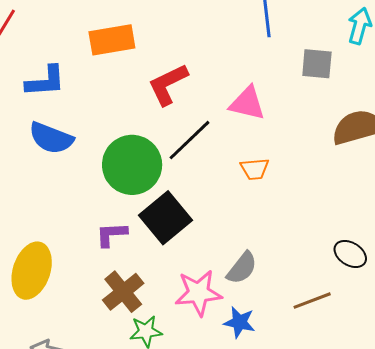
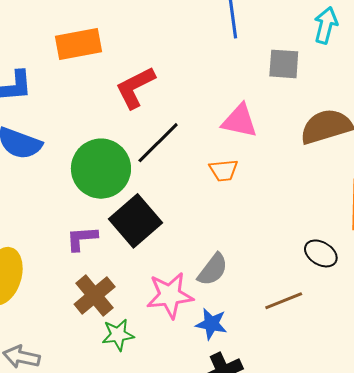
pink triangle: (247, 103) -> (239, 121), moved

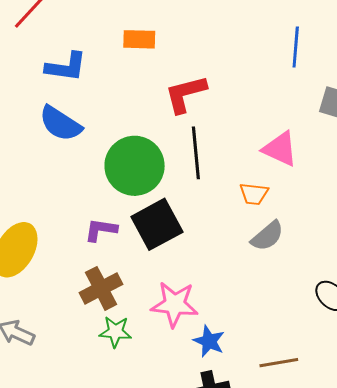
orange rectangle: (78, 44) -> (139, 39), size x0.7
black line: (158, 143) -> (196, 153), turned -63
gray semicircle: (213, 270) -> (267, 236), moved
brown line: (284, 301) -> (279, 363), moved

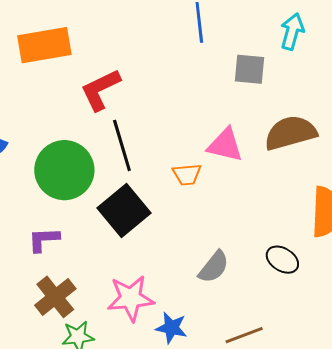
orange rectangle: (139, 39) -> (44, 45), size x1.6
pink triangle: (280, 149) -> (225, 145), moved
black square: (157, 224) -> (124, 210), moved
gray semicircle: (267, 236) -> (214, 267), moved

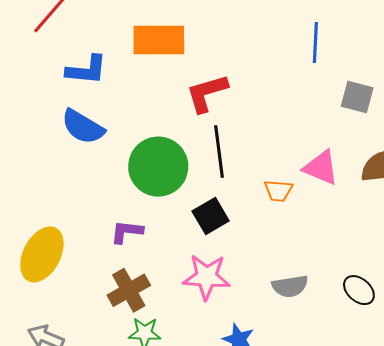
black square: (124, 210) -> (211, 216), size x0.7
gray semicircle: (214, 267) -> (290, 286), turned 33
pink star: (131, 298) -> (207, 277), moved

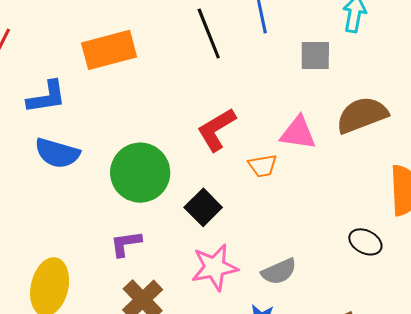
red L-shape: (207, 93) -> (216, 129), moved
black line: (219, 151) -> (209, 33), moved
gray semicircle: (290, 286) -> (279, 272), moved

